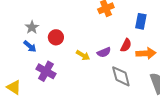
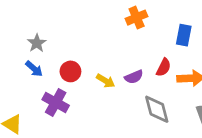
red circle: (56, 37) -> (70, 71), moved

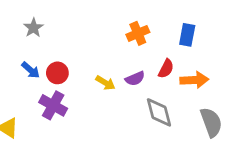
orange cross: (137, 18) -> (138, 33), moved
gray star: (37, 43) -> (33, 28), moved
red circle: (70, 71) -> (57, 73), moved

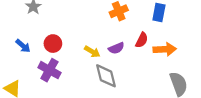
blue arrow: (31, 70) -> (23, 46), moved
gray diamond: (159, 112) -> (106, 76), moved

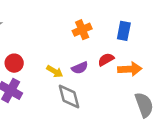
red semicircle: (142, 40) -> (106, 59), turned -147

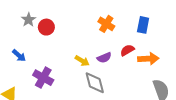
orange cross: (82, 30) -> (106, 24), turned -35
red circle: (14, 63) -> (46, 27), moved

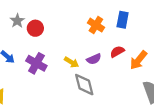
blue rectangle: (143, 25) -> (123, 20), moved
orange arrow: (148, 59) -> (138, 60), turned 132
purple cross: (43, 78) -> (36, 63), moved

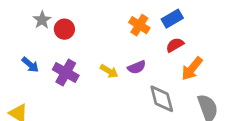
blue rectangle: (123, 20) -> (172, 19), turned 49
red semicircle: (117, 52) -> (175, 45), moved
gray diamond: (84, 85) -> (162, 99), moved

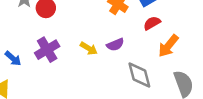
blue arrow: (30, 65) -> (13, 58), moved
purple cross: (66, 73) -> (47, 50), turned 30

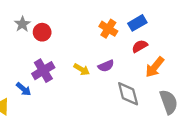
blue arrow: (13, 58) -> (24, 89), moved

